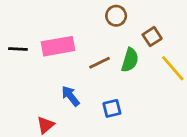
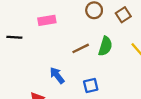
brown square: (152, 37) -> (123, 15), moved
pink rectangle: (58, 46) -> (47, 20), moved, size x0.7

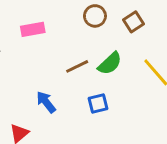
green semicircle: (105, 46) -> (110, 63), turned 30
blue square: (91, 85) -> (98, 104), moved

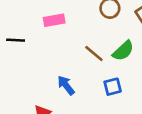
brown line: (77, 66) -> (94, 53), turned 66

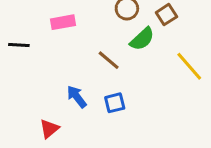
green semicircle: (123, 51) -> (142, 39), moved
blue square: (113, 87) -> (115, 103), moved

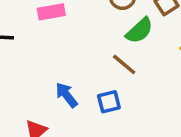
brown line: (109, 60) -> (124, 64), moved

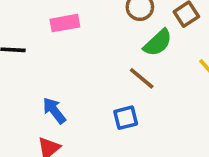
blue arrow: (66, 95) -> (54, 111), moved

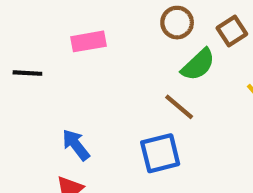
blue square: (126, 118) -> (160, 153), size x1.4

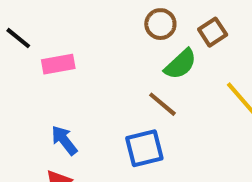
pink rectangle: (89, 41) -> (58, 64), moved
black line: (27, 73) -> (18, 38), moved, turned 36

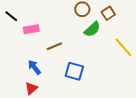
brown line: (162, 104) -> (54, 46), moved, turned -63
blue square: (144, 148) -> (74, 71), turned 30

